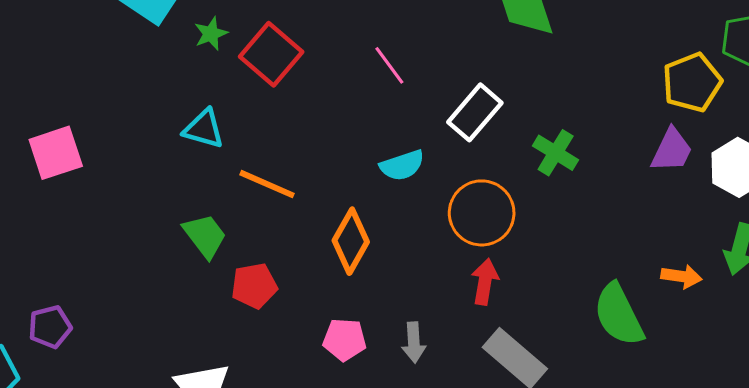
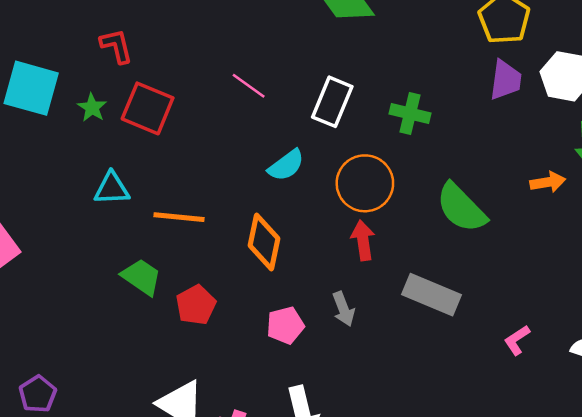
red arrow: (485, 282) -> (363, 240), moved
green semicircle: (619, 315) -> (461, 208), moved

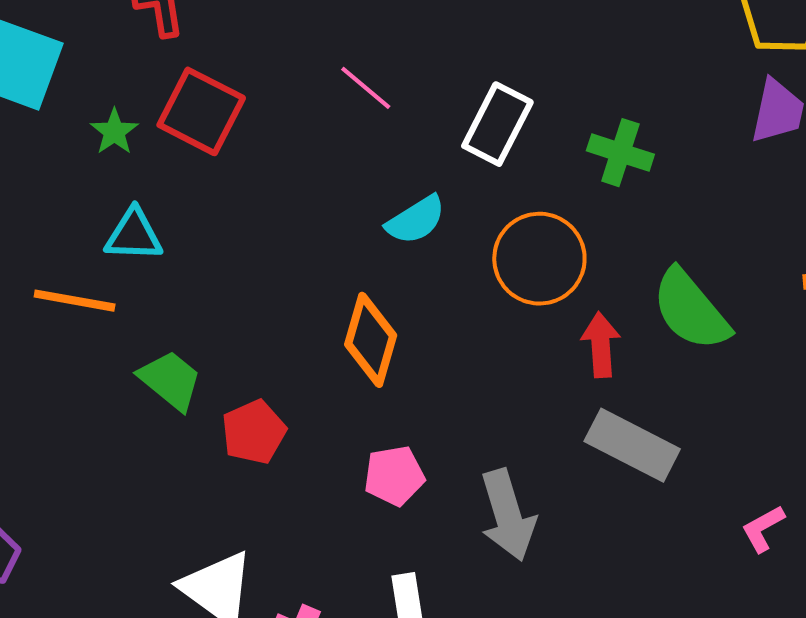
green star: (92, 108) -> (114, 132), moved
orange line: (179, 217) -> (75, 301), moved
red arrow: (363, 240) -> (601, 345), moved
gray arrow: (343, 309) -> (508, 515), moved, size x1.6

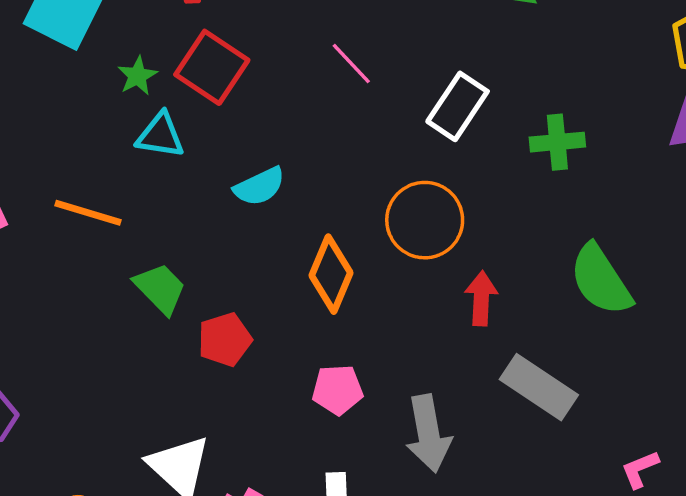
green cross: (620, 153) -> (557, 142), turned -30
cyan semicircle: (416, 220) -> (259, 186), moved
cyan triangle: (134, 235) -> (160, 135), moved
orange circle: (539, 259) -> (425, 220), moved
red arrow: (601, 345) -> (481, 298), moved

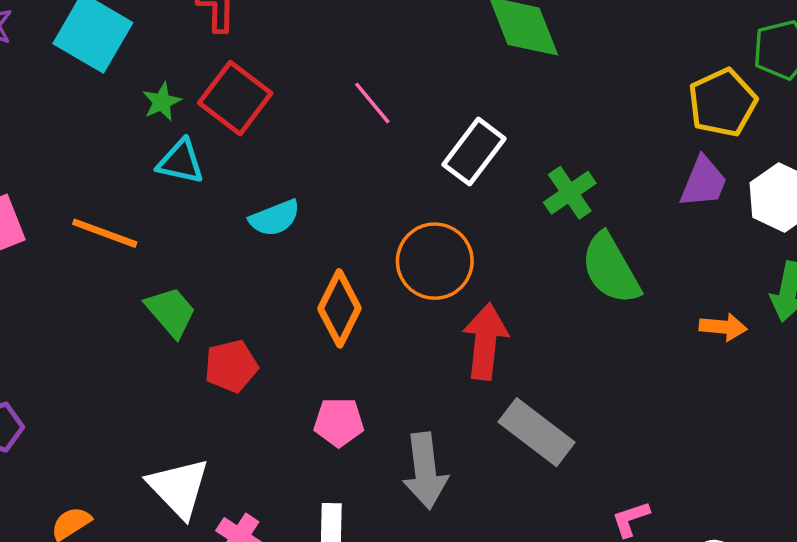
green cross: (557, 142) -> (570, 193), turned -33
green semicircle: (601, 280) -> (611, 269), moved
red arrow: (481, 298) -> (485, 341), size x1.4

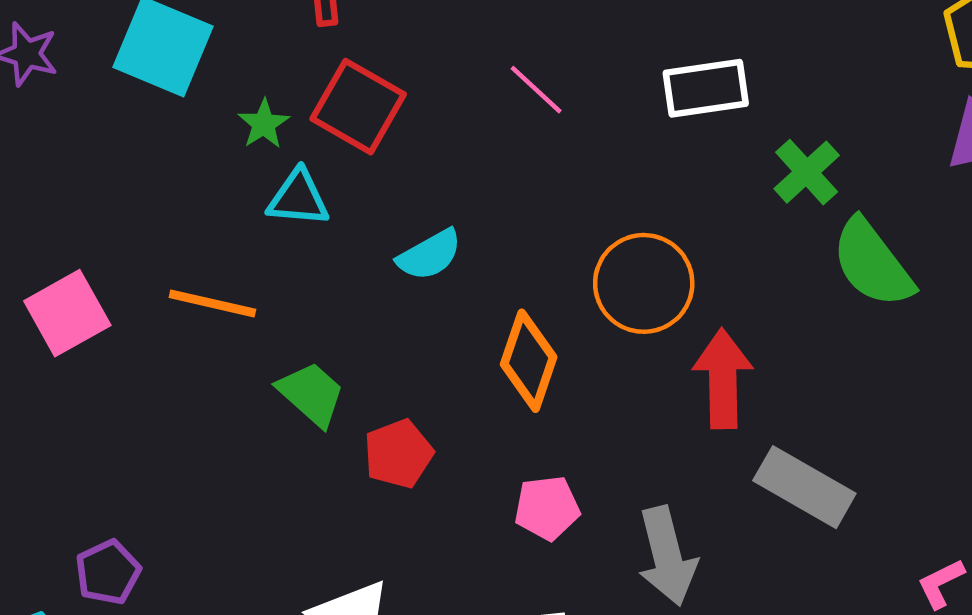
white rectangle: (474, 152) -> (706, 88), moved, turned 52

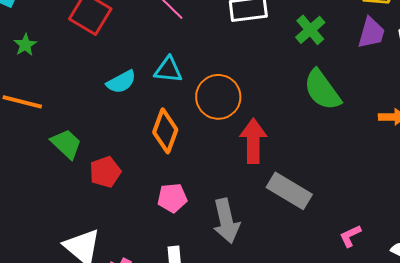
green star: (264, 124) -> (25, 45), moved
green cross: (807, 172) -> (310, 30), moved
cyan triangle: (298, 198) -> (168, 70), moved

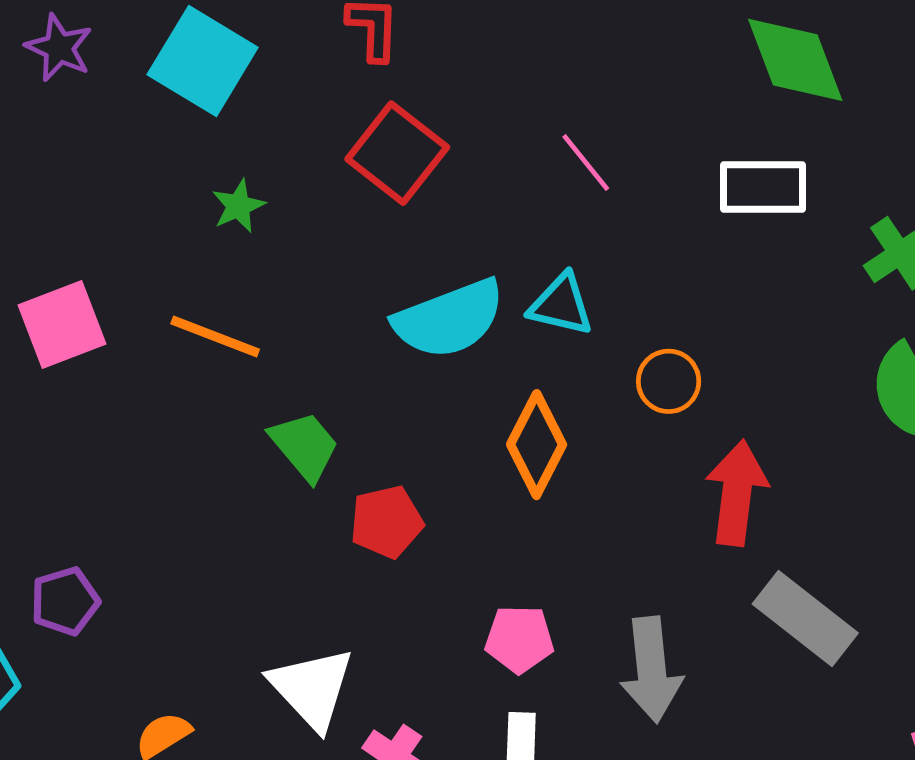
cyan semicircle: (121, 82) -> (449, 319), size x1.6
orange circle: (218, 97) -> (669, 381), size x0.6
pink pentagon: (172, 198) -> (519, 639), moved

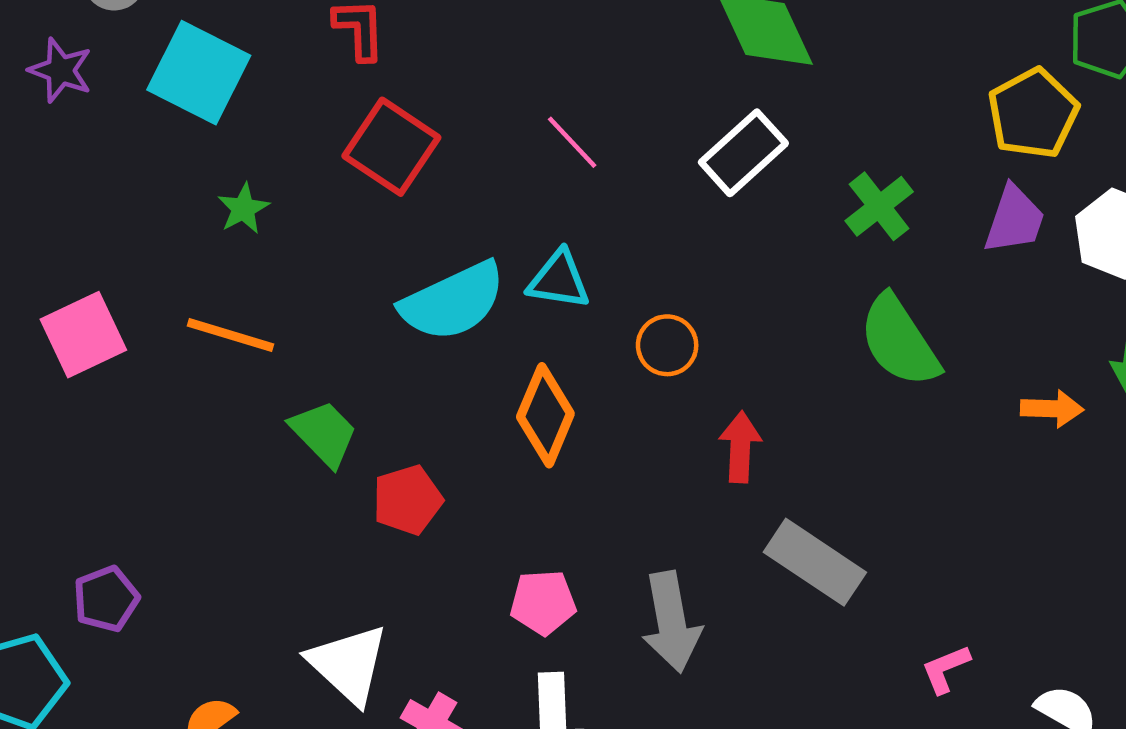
white rectangle: (763, 187) -> (743, 153), turned -38
red arrow: (737, 493) -> (740, 447), size x0.7

